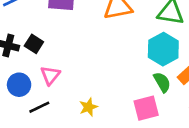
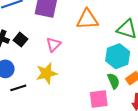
pink triangle: (50, 75) -> (54, 44), moved
yellow star: (88, 107) -> (46, 73), moved, size x1.5

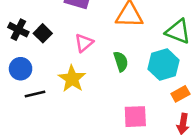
yellow star: (46, 73) -> (72, 79), turned -30
green semicircle: (113, 81) -> (121, 61), moved

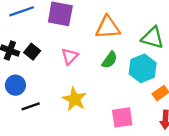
green semicircle: (121, 61) -> (110, 60), moved, turned 60
yellow star: (72, 79) -> (75, 99), moved

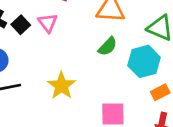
pink triangle: (70, 56) -> (48, 23), moved, turned -30

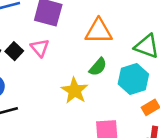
yellow star: (61, 86) -> (75, 91), moved

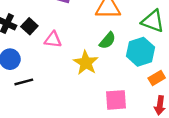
pink triangle: (40, 48) -> (53, 40), moved, turned -42

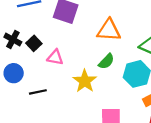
black line: (24, 82) -> (38, 92), moved

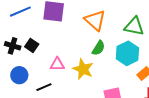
orange triangle: (109, 30) -> (95, 20), turned 50
pink triangle: (55, 57) -> (57, 64), moved

